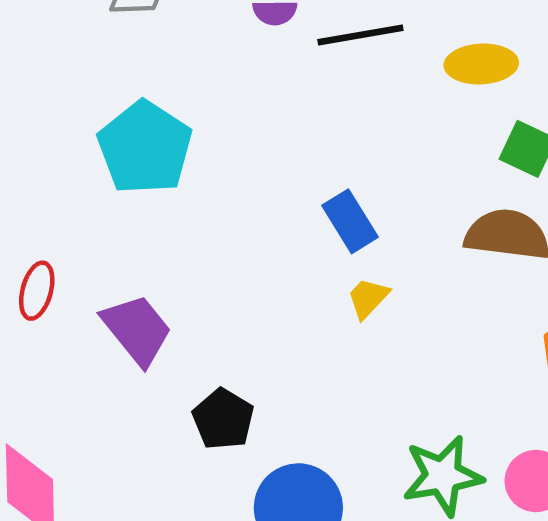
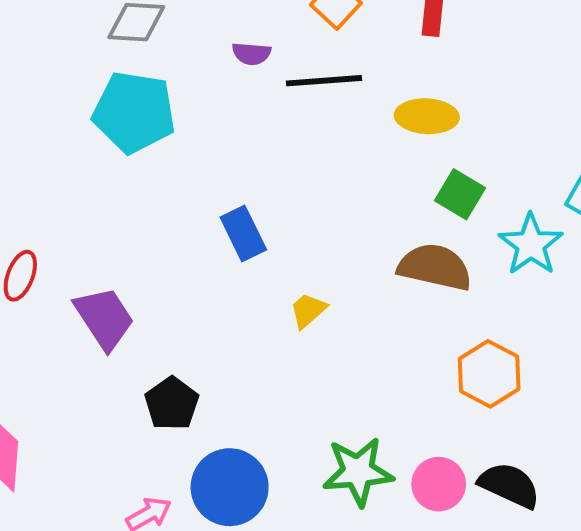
cyan pentagon: (145, 148) -> (134, 112), moved, turned -30
blue rectangle: (350, 221) -> (243, 233), moved

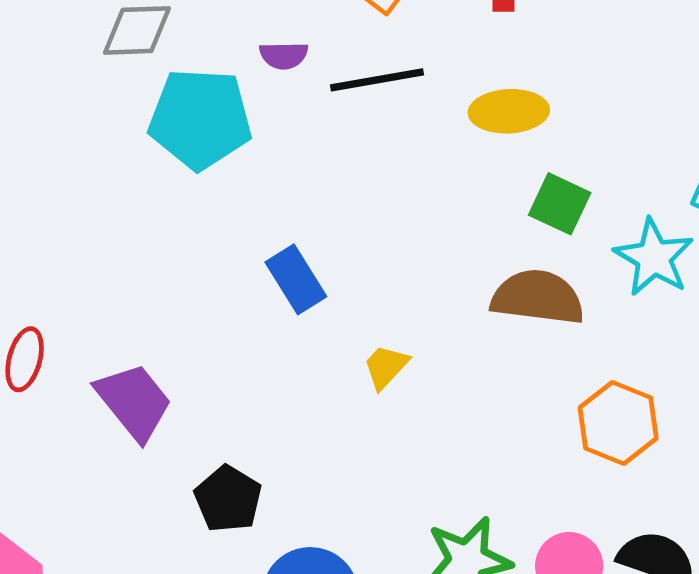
cyan pentagon: (134, 112) -> (200, 119), moved

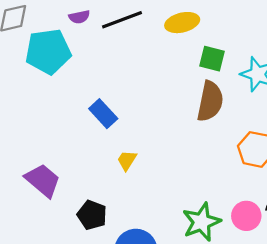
brown semicircle: (538, 297) -> (210, 101), turned 105
yellow trapezoid: (386, 367) -> (127, 160), moved

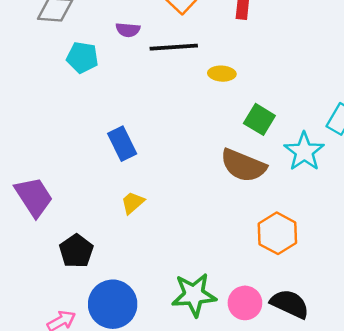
yellow ellipse: (182, 23) -> (222, 74), moved, size x0.7
cyan pentagon: (48, 52) -> (82, 57), size x0.6
brown semicircle: (210, 101) -> (243, 166), turned 84

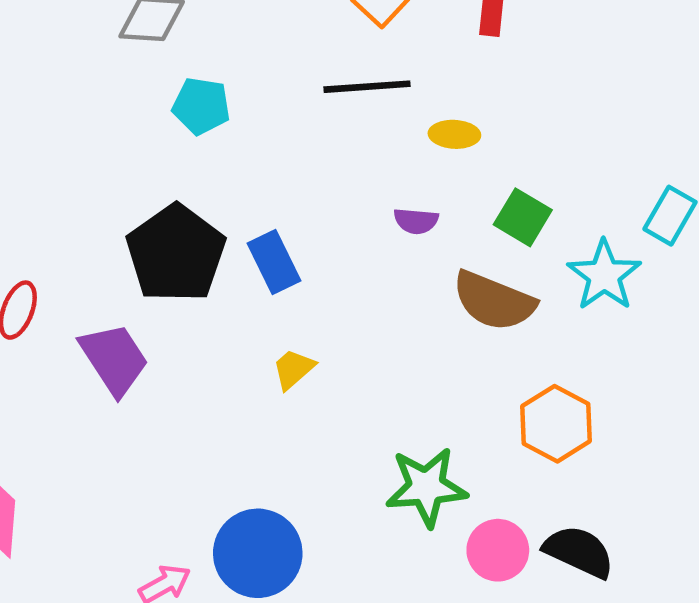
purple semicircle: (128, 30) -> (416, 221), moved
black pentagon: (76, 251) -> (176, 253), moved, size x1.6
green star: (194, 295) -> (426, 487), moved

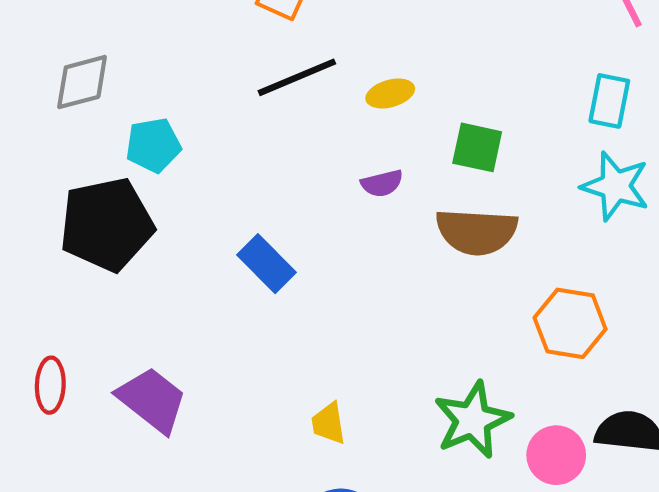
black pentagon: (176, 253) -> (107, 224), moved, turned -30
cyan star: (604, 275) -> (615, 186), moved
yellow trapezoid: (293, 369) -> (329, 423), moved, turned -39

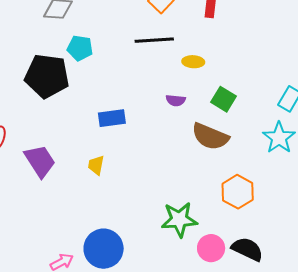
blue rectangle: (266, 264) -> (112, 118), turned -72
yellow trapezoid: (329, 423) -> (96, 165), moved

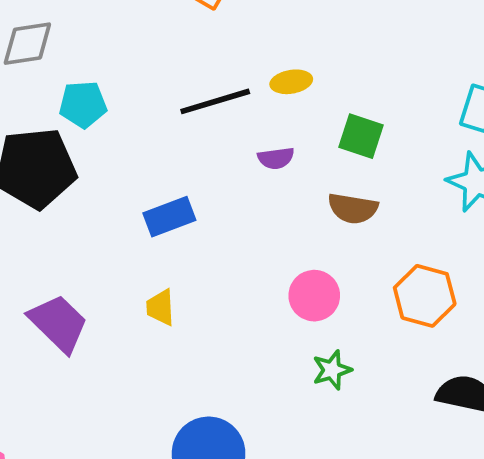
black line: (154, 40) -> (215, 101), moved
brown semicircle: (210, 137) -> (353, 208), size x0.7
green star: (179, 220) -> (332, 370), size x0.6
pink circle: (211, 248) -> (314, 296), moved

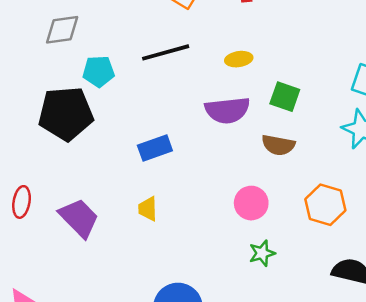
black line: (215, 101) -> (166, 52), moved
purple semicircle: (276, 158) -> (227, 110), size x1.8

